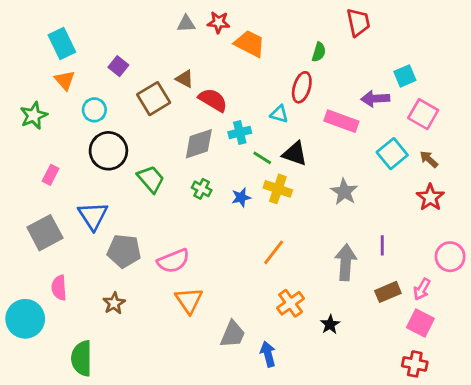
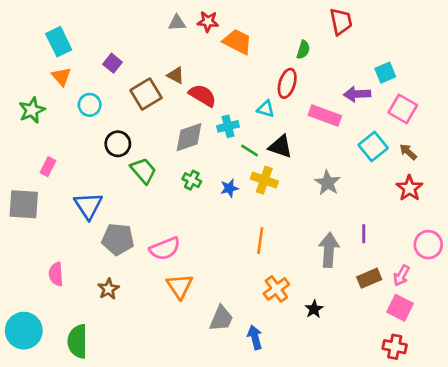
black circle: (108, 151) -> (118, 144), moved, size x0.7
gray square: (45, 233) -> (24, 204), moved, turned 32
orange line: (274, 252) -> (260, 241), turned -30
cyan circle: (25, 319) -> (24, 331), moved

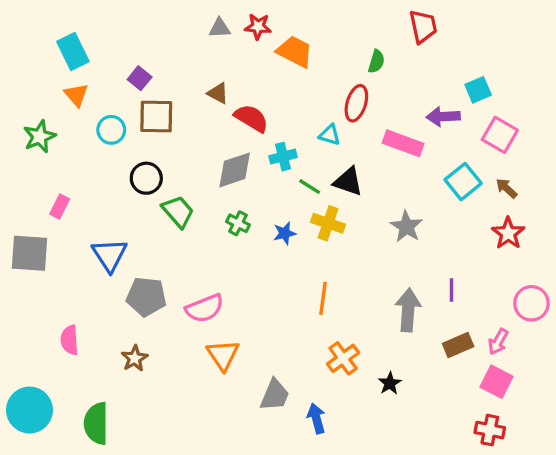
brown square: (146, 94) -> (156, 117), moved, turned 32

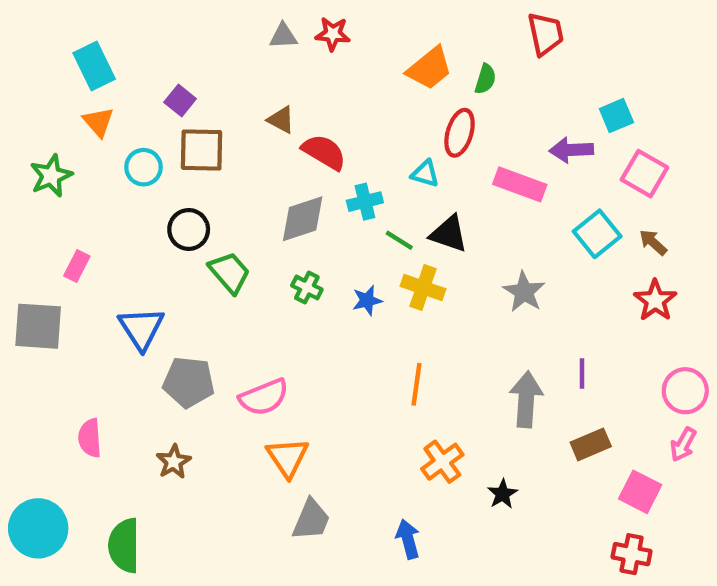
orange trapezoid: (295, 52) -> (429, 68), moved, turned 114
pink arrow: (498, 342) -> (683, 444), moved
gray trapezoid: (275, 395) -> (311, 520), moved

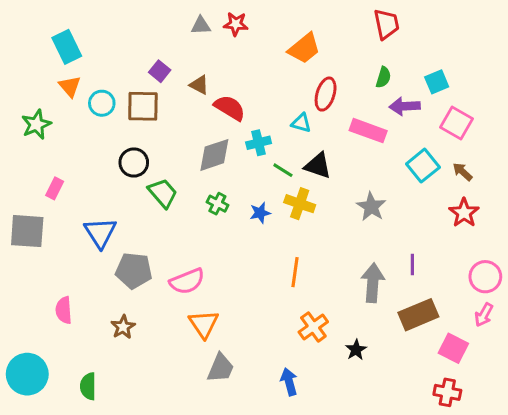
green semicircle: (485, 79) -> (383, 77), moved
purple square: (180, 100) -> (160, 71), moved
cyan circle: (144, 167) -> (102, 103), moved
brown rectangle: (591, 444) -> (418, 315), size x1.4
green semicircle: (124, 546) -> (88, 386), size x0.7

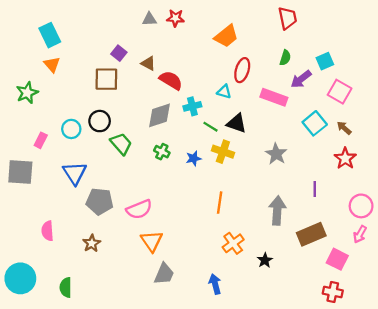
cyan circle: (102, 103) -> (71, 129), moved
purple arrow: (405, 106) -> (301, 79), turned -35
purple line: (412, 265) -> (315, 189), moved

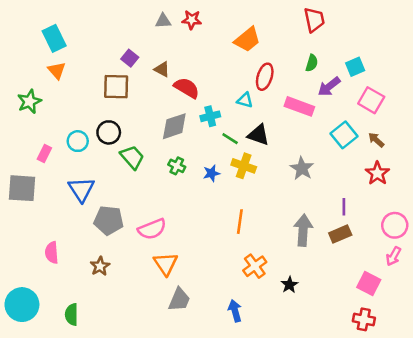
brown rectangle: (311, 234) -> (340, 234), moved, size x0.7

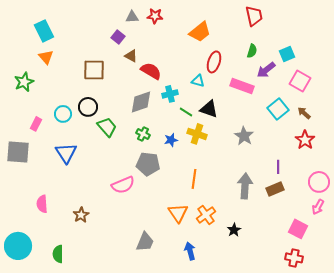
purple square: (130, 58) -> (118, 37), moved
gray pentagon: (109, 220) -> (148, 164), moved
orange triangle: (166, 264) -> (178, 213), moved

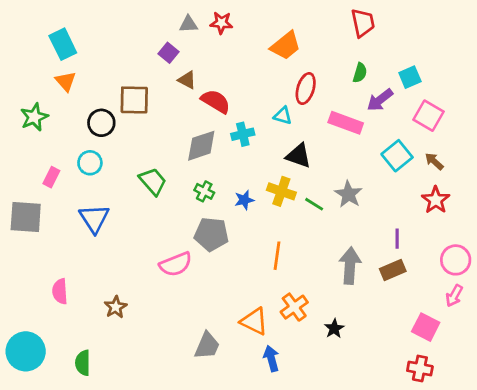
black circle: (88, 107) -> (101, 123), moved
green line: (186, 112) -> (314, 204), moved
orange triangle: (178, 213) -> (254, 321), moved, turned -30

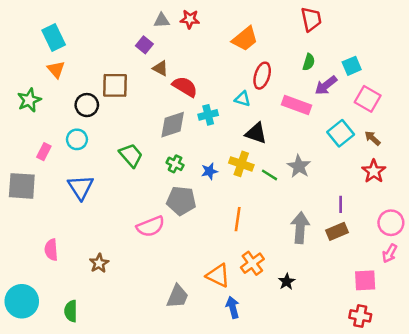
pink square: (426, 327) -> (365, 280), turned -30

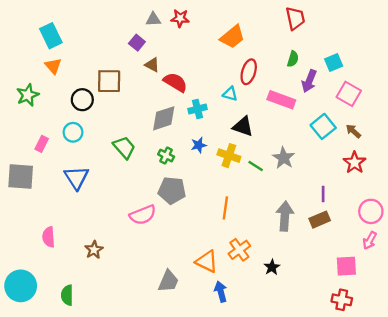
purple arrow: (326, 85) -> (309, 81), turned -30
blue star: (209, 171) -> (199, 145), moved

